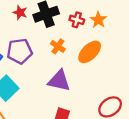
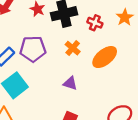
orange star: (98, 20) -> (125, 17), moved
purple triangle: (59, 81) -> (70, 83), size x0.6

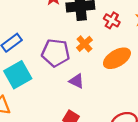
purple pentagon: (33, 49) -> (56, 53), moved

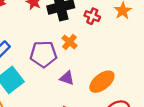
orange ellipse: (117, 58) -> (102, 82), moved

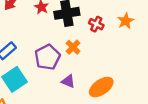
purple pentagon: (43, 54) -> (47, 57), turned -30

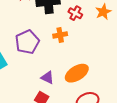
orange cross: (73, 47) -> (60, 35), moved, turned 32
purple triangle: (68, 81) -> (47, 78), moved

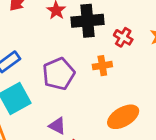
purple triangle: (47, 78) -> (57, 126), moved

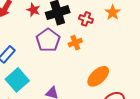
purple pentagon: (59, 74) -> (48, 40), moved

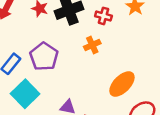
purple pentagon: (48, 40) -> (44, 56), moved

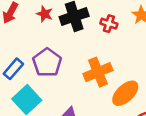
orange cross: (92, 45) -> (98, 72), moved, size x1.6

